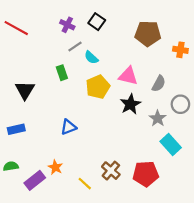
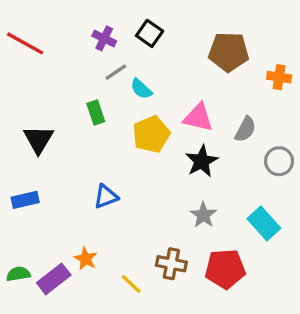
gray star: (158, 118) -> (203, 215), moved
green semicircle: (11, 166) -> (18, 274), moved
brown cross: (111, 171) -> (171, 264), turned -30

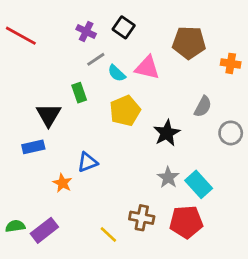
pink triangle: (198, 117) -> (147, 68), moved
black triangle: (39, 139) -> (49, 115), moved
blue rectangle: (25, 200) -> (33, 147), moved
cyan rectangle: (264, 223) -> (199, 184), moved
orange star: (86, 259) -> (62, 183), moved

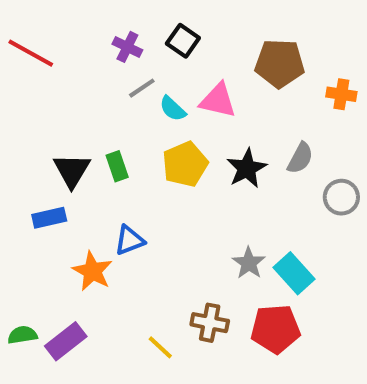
green rectangle: (79, 93) -> (117, 166), moved
black star: (167, 133) -> (247, 168), moved
orange star: (62, 183) -> (92, 271), size x1.4

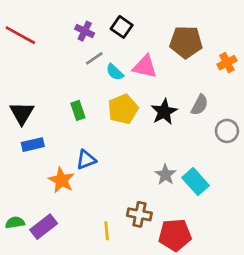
orange cross: (341, 94) -> (227, 63), turned -36
black triangle: (72, 170) -> (22, 113), moved
red pentagon: (276, 329) -> (175, 235), moved
yellow line: (160, 347) -> (107, 231), turned 42

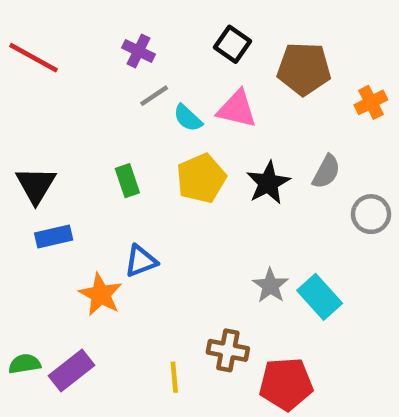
black square: (122, 27) -> (232, 44), moved

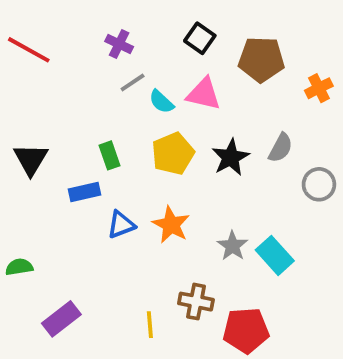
blue rectangle: (54, 236) -> (84, 192), moved
orange star: (101, 295) -> (171, 225), moved
green semicircle: (25, 364) -> (19, 267), moved

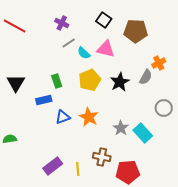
orange cross: (319, 88) -> (159, 63), moved
gray circle: (319, 184) -> (164, 108), moved
purple rectangle: (61, 319) -> (53, 166), moved

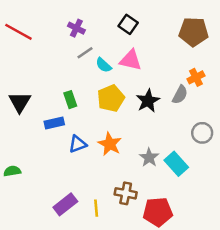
brown pentagon: (136, 31) -> (194, 32), moved

